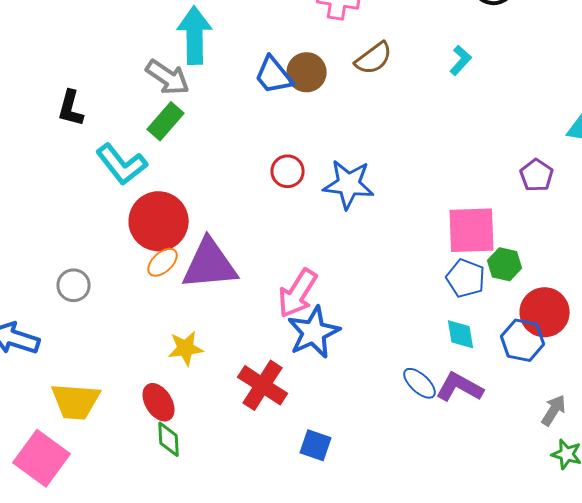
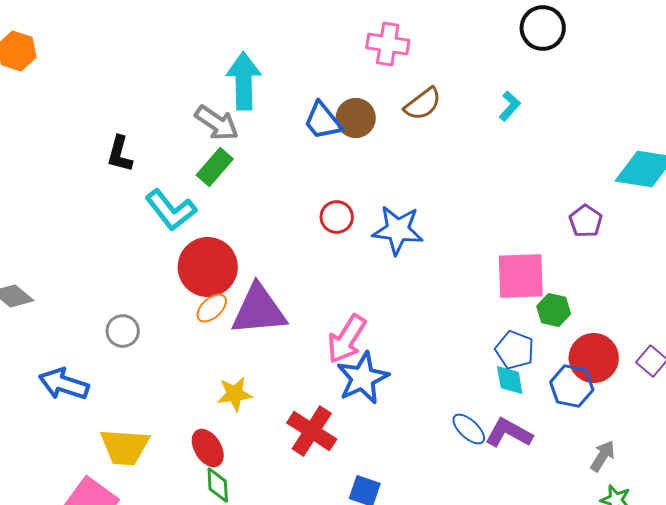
blue pentagon: (466, 278) -> (515, 350), moved

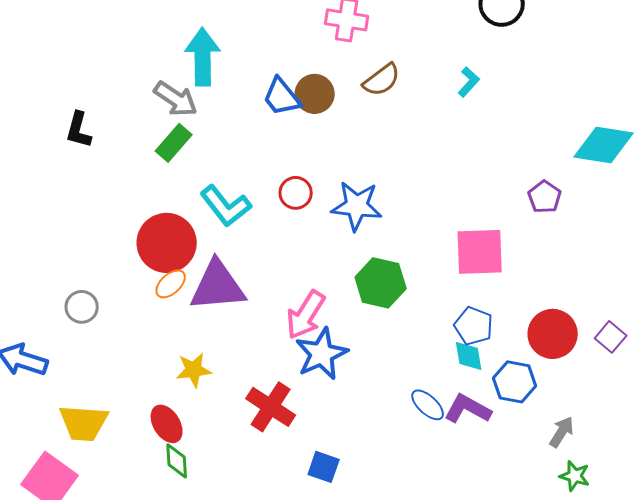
cyan L-shape: (171, 210) -> (226, 206), moved
green hexagon: (554, 310) -> (381, 283), moved, size x1.5
blue hexagon: (572, 386) -> (515, 382), moved

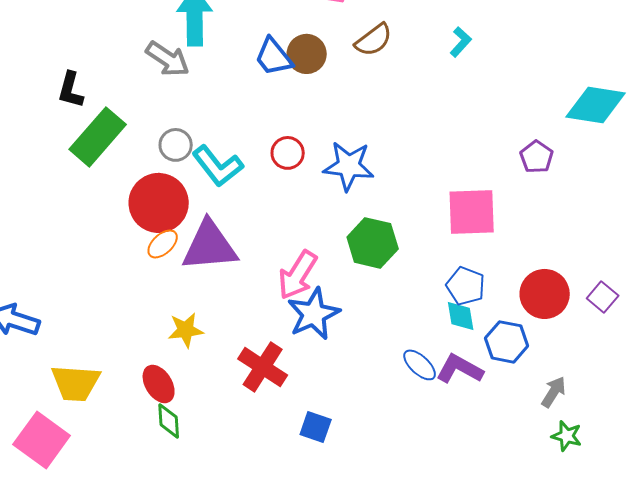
green rectangle: (174, 143) -> (98, 137), moved, size x1.5
gray circle: (82, 307) -> (176, 145), moved

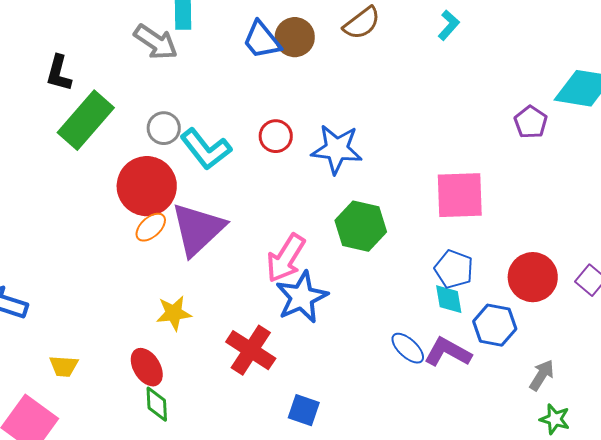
purple pentagon: (537, 157) -> (531, 122), moved
purple triangle: (210, 246) -> (198, 229), turned -38
yellow trapezoid: (76, 383) -> (64, 366), size x0.6

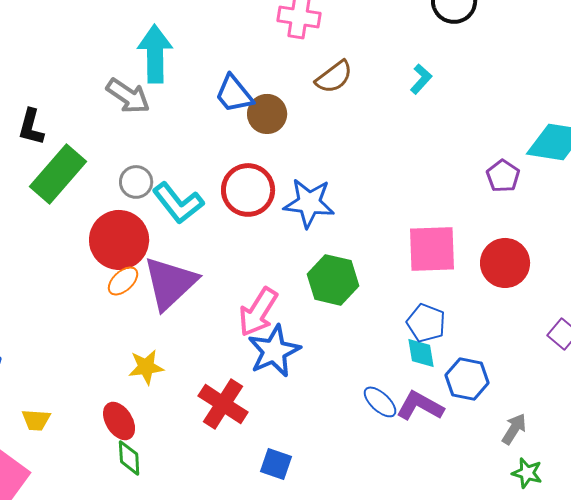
brown circle: (295, 37) -> (267, 114), moved
red circle: (276, 136) -> (248, 190), size x1.6
red circle: (533, 277) -> (505, 263), moved

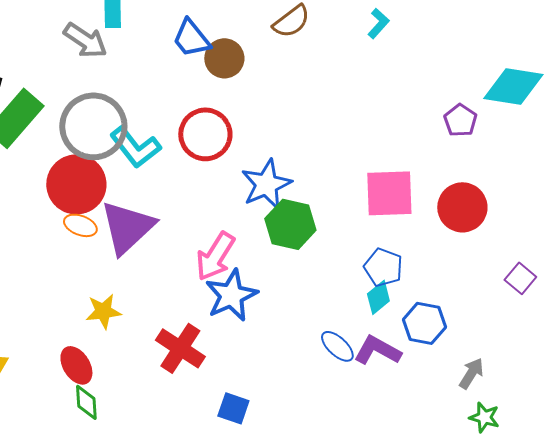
gray circle: (136, 182) -> (93, 126), size x2.0
blue star: (309, 203) -> (266, 184), moved, turned -30
orange ellipse: (123, 281) -> (80, 225), turned 64
cyan diamond: (421, 353) -> (378, 297), turned 60

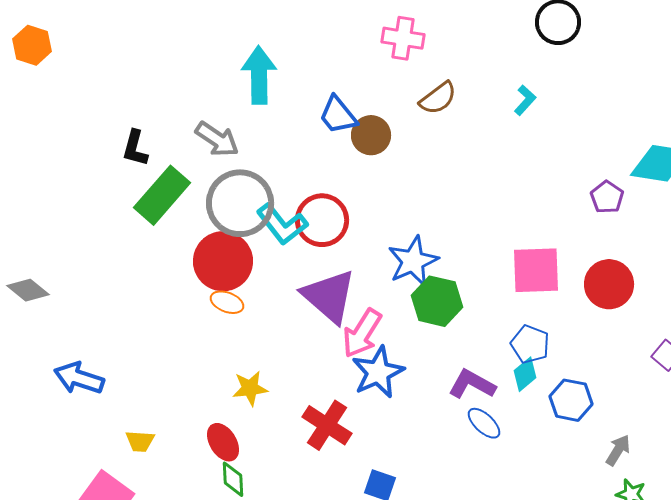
gray arrow: (85, 40) -> (217, 139), moved
red circle: (205, 134) -> (322, 220), moved
purple triangle: (127, 227) -> (329, 296), moved, turned -36
purple L-shape: (377, 350) -> (472, 384), moved

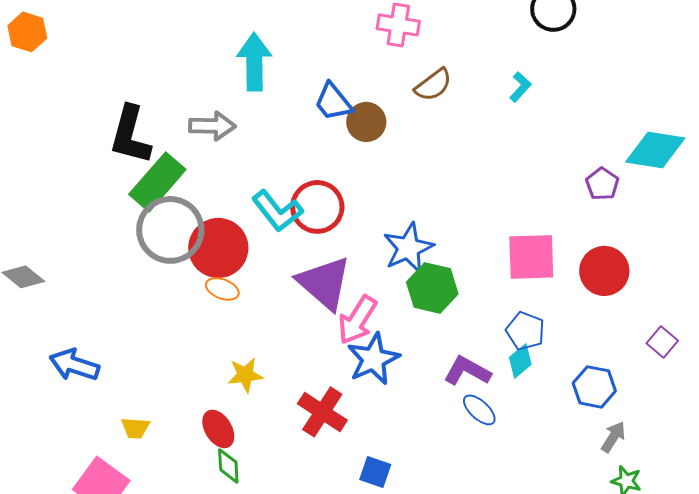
gray arrow: (217, 139) -> (212, 126), turned -33
black L-shape: (135, 148) -> (130, 135), size x1.6
gray circle: (240, 203) -> (170, 230), moved
blue hexagon: (571, 400) -> (594, 387), moved

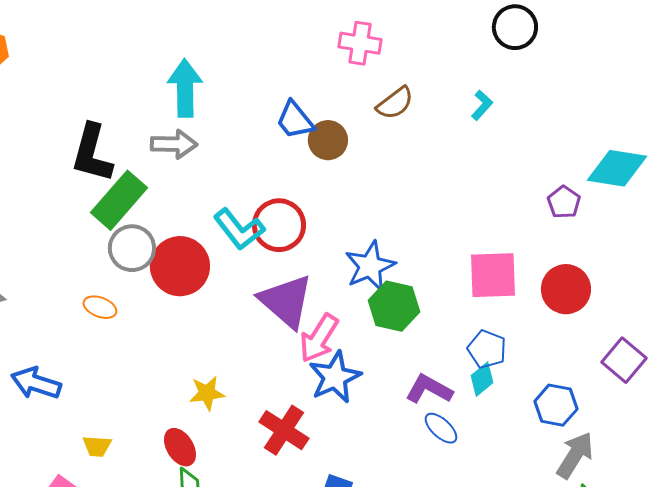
cyan arrow: (254, 62) -> (185, 88), moved
gray circle: (170, 230) -> (132, 248), size x0.7
orange ellipse: (222, 289) -> (100, 307), moved
purple square: (662, 342) -> (624, 360), size x1.4
gray arrow: (613, 437) -> (575, 455), size x1.5

